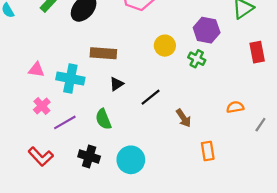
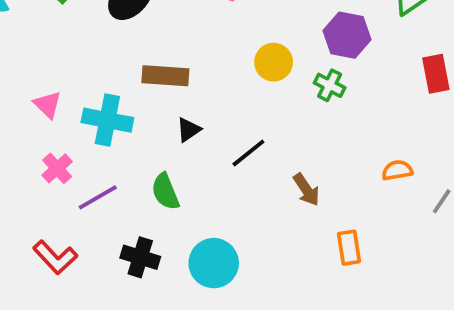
pink triangle: (36, 70) -> (47, 105), turned 35

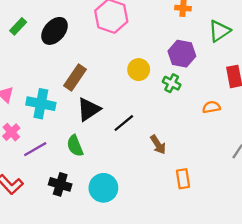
brown rectangle: (165, 76) -> (75, 78), turned -60
black triangle: (189, 130) -> (89, 109), size x1.6
orange semicircle: (397, 170) -> (211, 107), moved

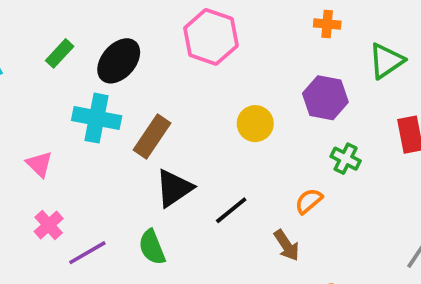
green cross: (172, 83) -> (346, 159), moved
cyan cross: (41, 104) -> (97, 118), moved
orange semicircle: (211, 107) -> (309, 201), moved, turned -30

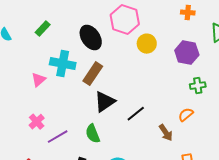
black ellipse: (119, 61) -> (91, 38), moved, turned -75
yellow circle: (255, 124) -> (147, 44), moved
green cross: (346, 159) -> (198, 86), turned -35
pink triangle: (39, 164) -> (39, 80), moved, turned 35
orange semicircle: (309, 201) -> (186, 115), moved

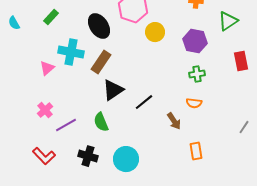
green cross: (198, 86) -> (197, 74), moved
orange semicircle: (186, 115) -> (194, 103), turned -133

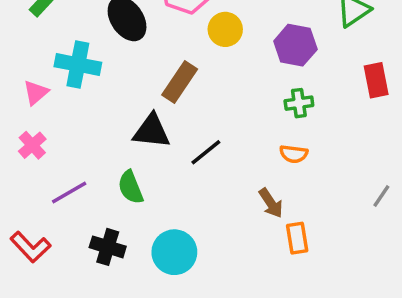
brown rectangle: (101, 62) -> (180, 82), moved
black triangle: (113, 90) -> (152, 131), turned 40
pink cross: (45, 110) -> (32, 145), moved
brown arrow: (174, 121) -> (271, 203), moved

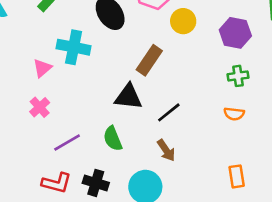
brown arrow: (271, 203) -> (166, 150), moved
red L-shape: (31, 247) -> (57, 183), moved, turned -32

